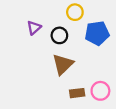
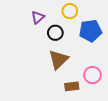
purple triangle: (34, 28) -> (38, 17), moved
pink circle: (100, 91) -> (92, 75), moved

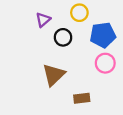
brown triangle: (58, 60) -> (54, 75), moved
pink circle: (92, 75) -> (105, 63), moved

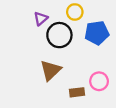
black circle: (63, 37) -> (59, 35), size x1.5
pink circle: (105, 63) -> (99, 81), moved

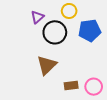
pink circle: (99, 81) -> (94, 87), moved

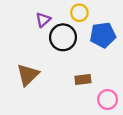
brown triangle: (47, 65) -> (28, 75), moved
brown rectangle: (71, 86) -> (83, 80), moved

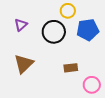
purple triangle: (43, 20) -> (21, 25), moved

